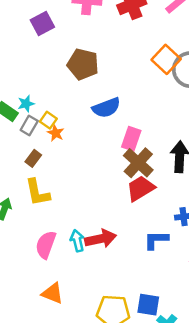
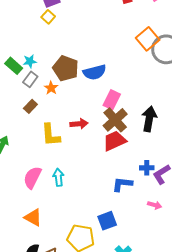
brown pentagon: (83, 64) -> (66, 68), moved
yellow square: (48, 120) -> (48, 17), moved
yellow L-shape: (37, 192) -> (51, 135), moved
red arrow: (101, 239) -> (79, 124), moved, size x0.7
blue square: (148, 305) -> (107, 221), moved, turned -36

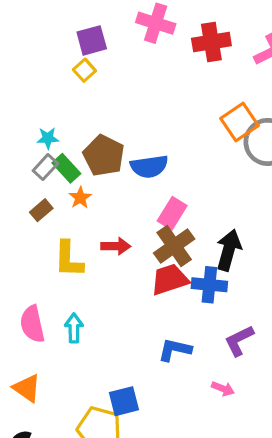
green rectangle: (14, 66) -> (66, 168), moved
orange star: (51, 88) -> (80, 198), moved
blue cross: (147, 168) -> (209, 285), moved, size x1.5
pink semicircle: (32, 177) -> (32, 324), turned -45
blue square: (107, 221) -> (124, 401), moved

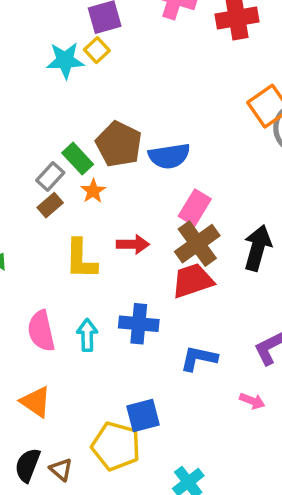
cyan star: (48, 138) -> (65, 60), moved, size x1.5
gray rectangle: (45, 167) -> (50, 177), moved
blue cross: (209, 285) -> (139, 324), moved

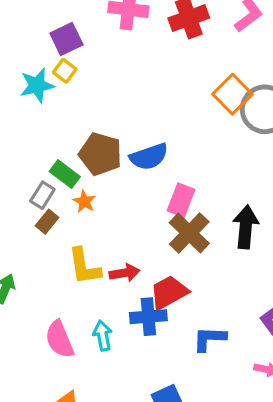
red arrow: (133, 244) -> (125, 273), moved
red trapezoid: (193, 281) -> (169, 292), moved

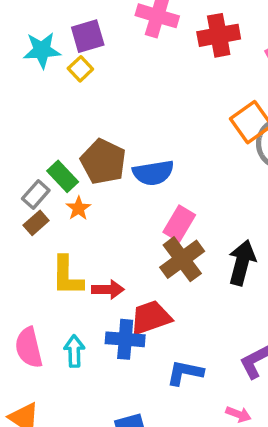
cyan star: (37, 85) -> (42, 50), moved

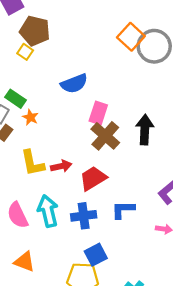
yellow square: (80, 69) -> (25, 52), moved
brown pentagon: (103, 162) -> (35, 31), moved
blue cross: (125, 339) -> (84, 216), moved
cyan arrow: (74, 351) -> (48, 211), size x1.5

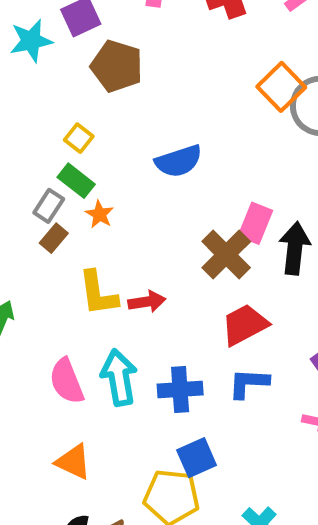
yellow square: (25, 52) -> (79, 138), moved
pink rectangle: (98, 113) -> (255, 223), moved
red trapezoid: (93, 178) -> (245, 325), moved

